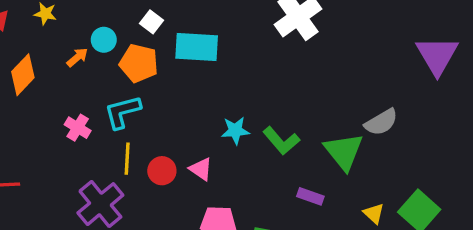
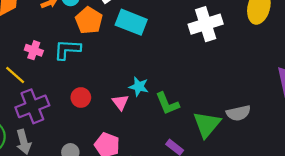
pink cross: (78, 128) -> (34, 50), turned -30
yellow line: (127, 159) -> (15, 75), moved, turned -70
pink triangle: (201, 169) -> (120, 102), moved

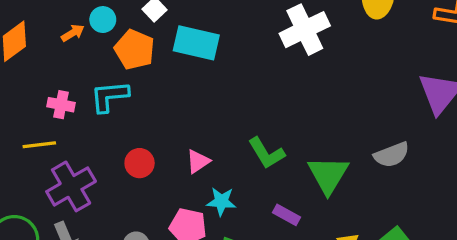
yellow line: (15, 75) -> (39, 145), turned -40
cyan star: (139, 87) -> (221, 201), moved
pink triangle: (120, 102) -> (198, 161), turned 42
gray semicircle: (238, 113) -> (392, 155), moved

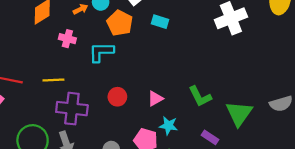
cyan rectangle: (196, 43) -> (160, 22), size x0.6
pink cross: (61, 105) -> (67, 39), moved
purple cross: (71, 186) -> (72, 109), turned 32

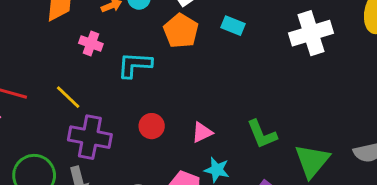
cyan rectangle: (160, 22) -> (233, 26), moved
orange pentagon: (120, 23) -> (181, 31), moved
yellow line: (53, 80) -> (68, 97), turned 42

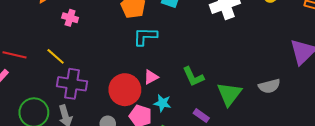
cyan L-shape: (135, 65) -> (145, 36), moved
red circle: (152, 126) -> (125, 90), moved, size x1.8

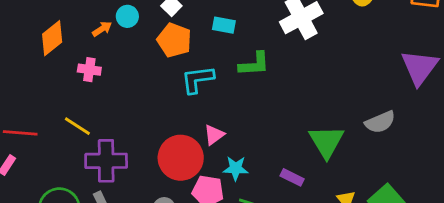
green L-shape: (193, 77) -> (254, 64), moved, turned -60

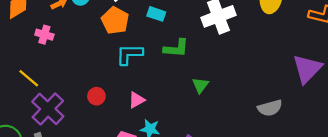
green triangle: (326, 142) -> (200, 85), moved, size x0.6
red circle: (181, 158) -> (96, 96), moved, size x0.5
purple cross: (106, 161) -> (48, 109), turned 36

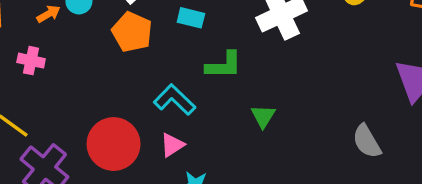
cyan L-shape: (129, 54) -> (175, 100), moved, turned 48
red circle: (96, 96) -> (114, 144), size x2.0
gray semicircle: (270, 108) -> (367, 141), turned 80

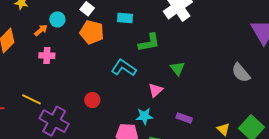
pink cross: (31, 61) -> (47, 56), moved
red circle: (114, 144) -> (92, 100), size x0.5
pink triangle: (172, 145) -> (156, 90), moved

